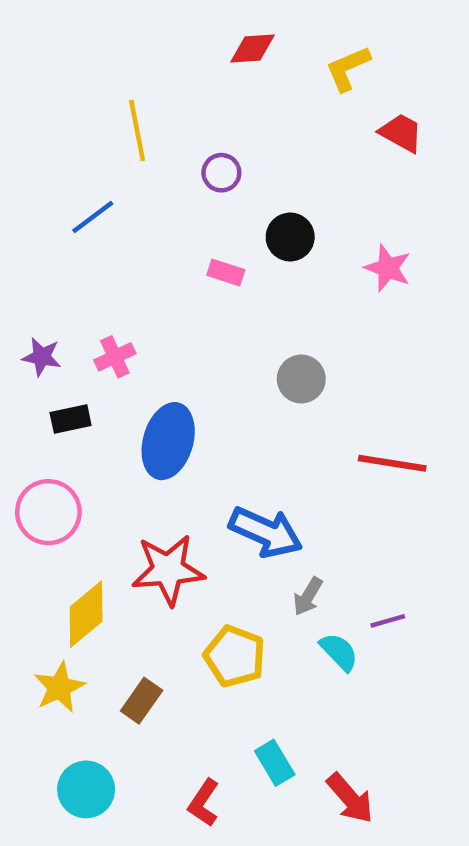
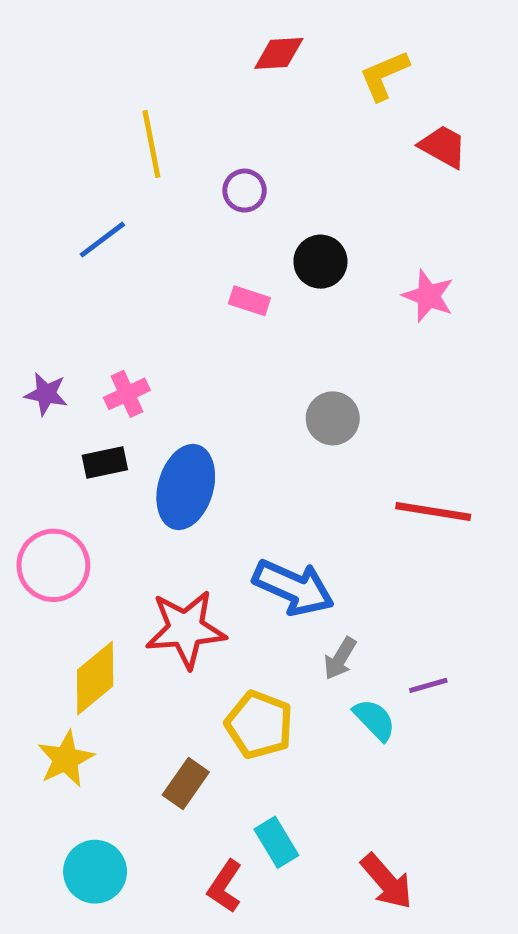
black rectangle: (71, 419) -> (105, 462), moved
brown rectangle: (142, 701) -> (186, 783), moved
cyan rectangle: (275, 763) -> (276, 842), moved

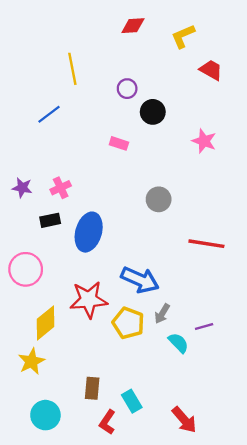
purple circle: (245, 191) -> (127, 89), moved
black circle: (320, 262) -> (153, 112), moved
yellow pentagon: (259, 725) -> (128, 323), moved
brown rectangle: (186, 783) -> (92, 388), moved, turned -30

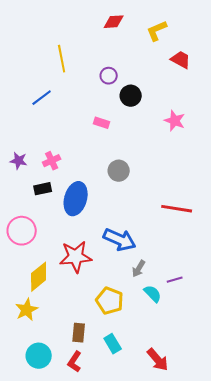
gray circle: (159, 199) -> (119, 171), moved
yellow pentagon: (128, 323) -> (110, 301), moved
red L-shape: (107, 422) -> (75, 362), moved

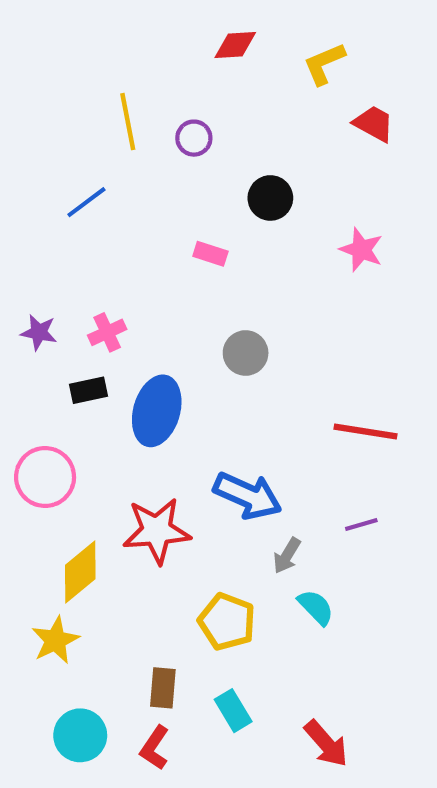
purple circle: (109, 76) -> (194, 138), moved
purple line: (175, 280) -> (361, 525), moved

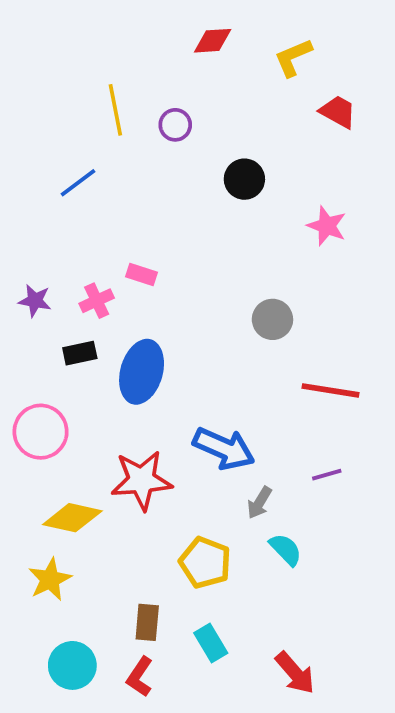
pink rectangle: (210, 254) -> (142, 274), moved
gray circle: (246, 353) -> (272, 319), moved
yellow diamond: (80, 572) -> (72, 518), turned 52

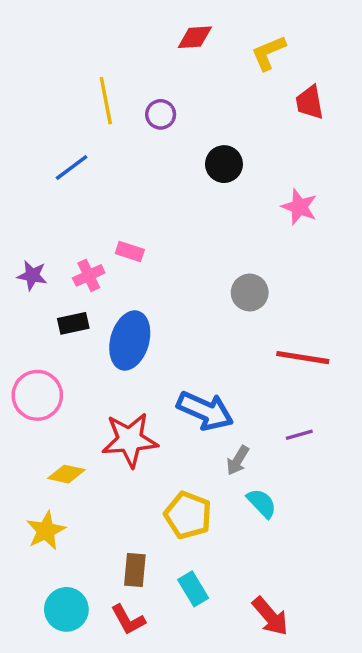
red trapezoid: (338, 112) -> (310, 102), turned -129
yellow diamond: (72, 518) -> (66, 474), size x0.7
red L-shape: (140, 677) -> (128, 620), turned -63

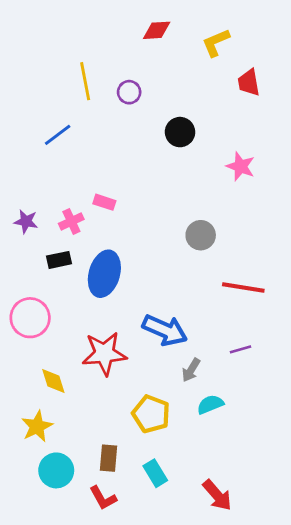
yellow diamond: (66, 474) -> (53, 381), turned 60
cyan semicircle: (262, 503) -> (210, 404), turned -68
cyan circle: (66, 609) -> (56, 470), moved

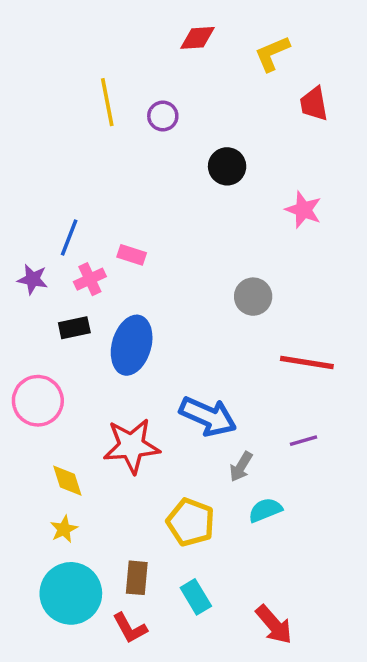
blue line: (58, 135) -> (69, 238), moved, turned -32
yellow star: (37, 426) -> (64, 529), moved, size x0.7
cyan circle: (56, 470) -> (71, 593), size x1.4

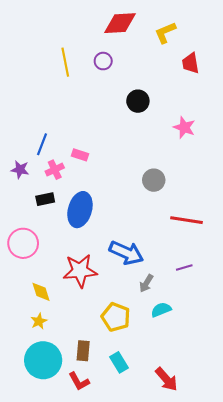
red diamond: (198, 38) -> (120, 23), size x1.5
purple circle: (163, 116) -> (103, 61), moved

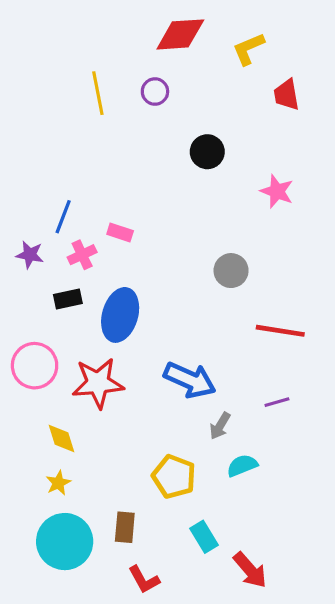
red star: (80, 271) -> (98, 383), moved
cyan rectangle: (119, 362) -> (204, 537), moved
red L-shape: (79, 381) -> (144, 580), moved

